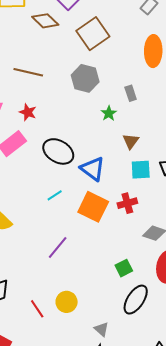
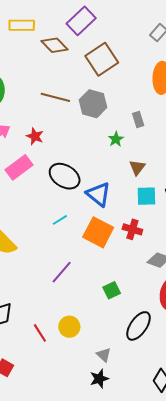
brown line: (28, 72) -> (55, 97), moved
red cross: (127, 203) -> (132, 229), turned 30
green square: (124, 268) -> (112, 290), moved

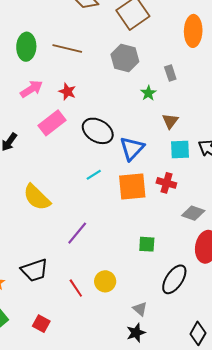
brown line: (55, 97) -> (67, 48), moved
blue triangle: (98, 194) -> (132, 148), turned 36
orange square: (98, 232) -> (132, 186), turned -32
purple line: (62, 272) -> (77, 233), moved
green square: (112, 290) -> (147, 244), turned 30

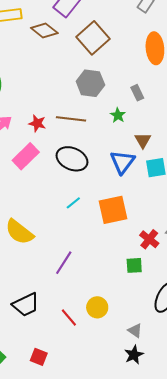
brown line: (67, 48) -> (71, 119), moved
blue triangle: (132, 148) -> (122, 162), moved
red cross: (166, 183) -> (149, 239), moved, turned 30

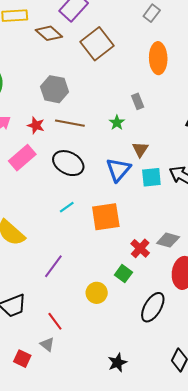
gray hexagon: (90, 83) -> (54, 89), moved
green square: (134, 265) -> (123, 274), turned 36
yellow circle: (97, 307) -> (97, 293), moved
gray triangle: (135, 331) -> (47, 344), moved

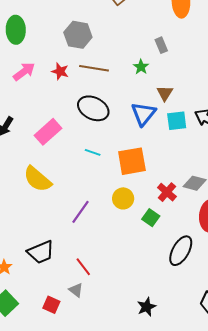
pink rectangle: (22, 158) -> (48, 132), moved
cyan line: (67, 207) -> (93, 152), turned 56
yellow circle: (97, 293) -> (123, 198), moved

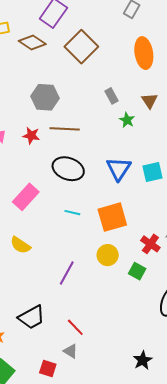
gray rectangle: (161, 45) -> (111, 96), moved
green star: (141, 67) -> (127, 120), moved
brown triangle: (165, 93) -> (150, 101), moved
yellow semicircle: (37, 179) -> (20, 245), size x0.7

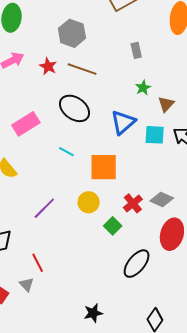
brown triangle: (150, 101) -> (166, 104), moved
green star: (127, 120) -> (143, 88), moved

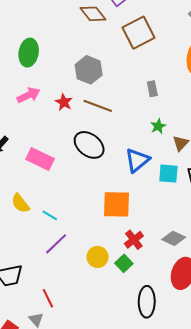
pink rectangle: (26, 124) -> (40, 159), turned 56
cyan line: (66, 152) -> (50, 215), moved
yellow circle: (89, 202) -> (98, 257), moved
red cross: (133, 203) -> (134, 240), moved
black ellipse: (137, 264) -> (147, 302), turned -40

